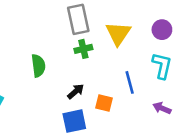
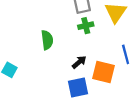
orange square: (104, 103) -> (103, 72), size x1.5

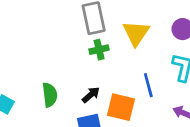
green semicircle: (47, 40) -> (50, 95), moved

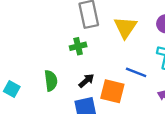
green cross: (99, 50) -> (78, 46), moved
blue line: (148, 85) -> (136, 72), turned -54

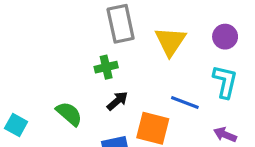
green semicircle: (51, 81) -> (69, 114), turned -42
black arrow: (86, 81) -> (117, 101), moved

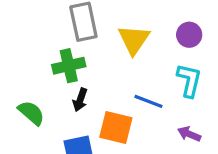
green cross: (106, 67) -> (69, 66), size x1.4
black arrow: (117, 101) -> (80, 100), turned 150

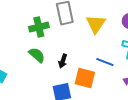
green cross: (69, 66) -> (39, 27), moved
green semicircle: (31, 113) -> (37, 55), moved

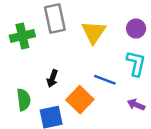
green semicircle: (37, 55) -> (24, 100), moved, turned 42
orange square: (85, 78) -> (80, 100), turned 30

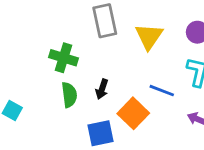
green cross: (22, 36) -> (63, 58), moved, turned 30
green semicircle: (24, 100) -> (69, 95), moved

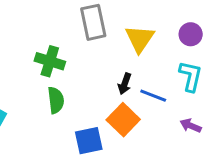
black arrow: (102, 89) -> (125, 84), moved

